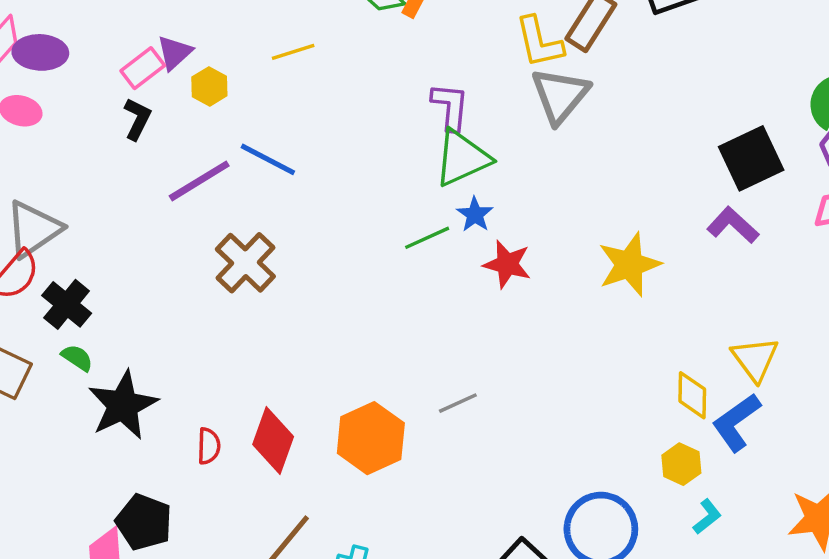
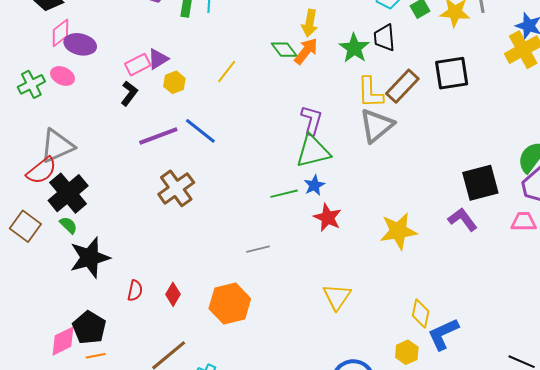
yellow line: (293, 52) -> (227, 71), turned -45
black cross: (67, 304) -> (68, 193), size x1.4
yellow triangle: (755, 359) -> (337, 297), moved
gray line: (458, 403) -> (258, 249), moved
red diamond: (273, 441) -> (173, 294), size x0.6

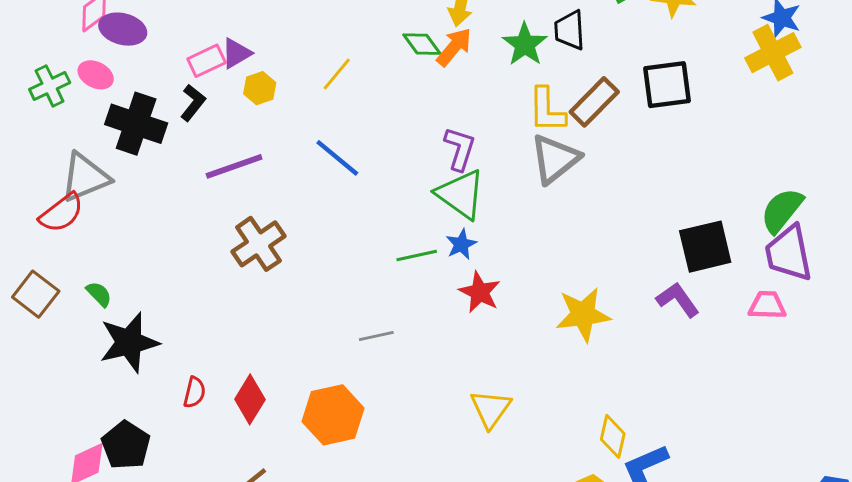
blue line: (200, 131) -> (337, 158), moved
green triangle: (313, 151) -> (461, 194), turned 48
black cross: (68, 193) -> (136, 124), moved, turned -33
red diamond: (173, 294) -> (250, 399), size x1.4

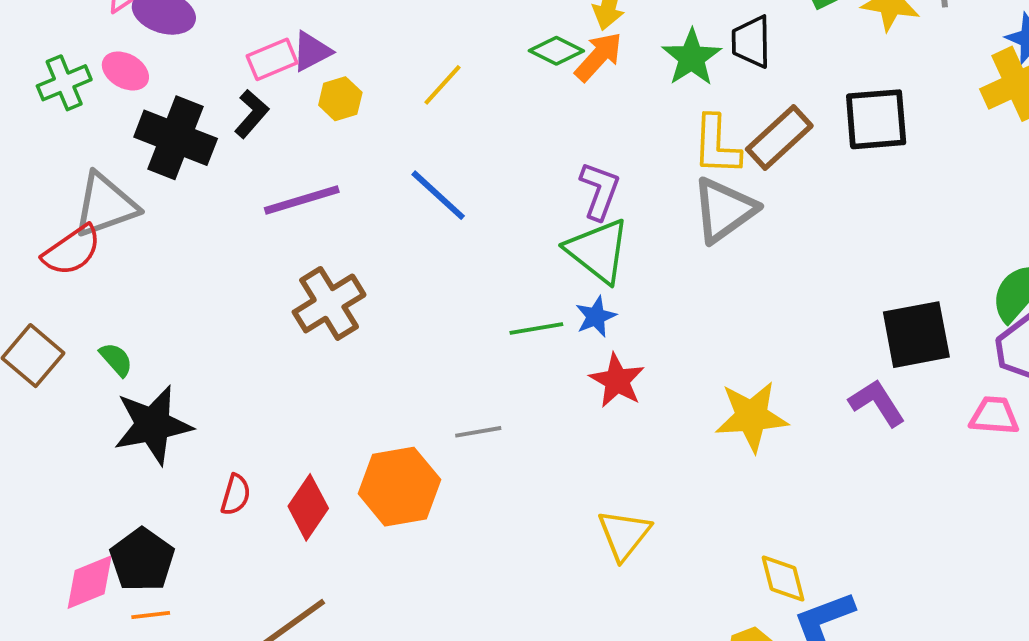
green diamond: (422, 44) -> (556, 51), turned -30
orange hexagon: (333, 415) -> (399, 487), moved
yellow diamond: (613, 436) -> (783, 579), turned -30

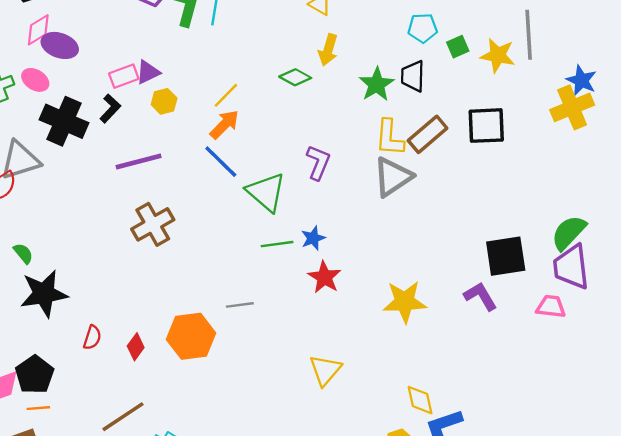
orange arrow: (598, 57) -> (224, 124), moved
green triangle: (598, 251) -> (266, 192), moved
red diamond: (308, 507) -> (136, 347), size x0.7

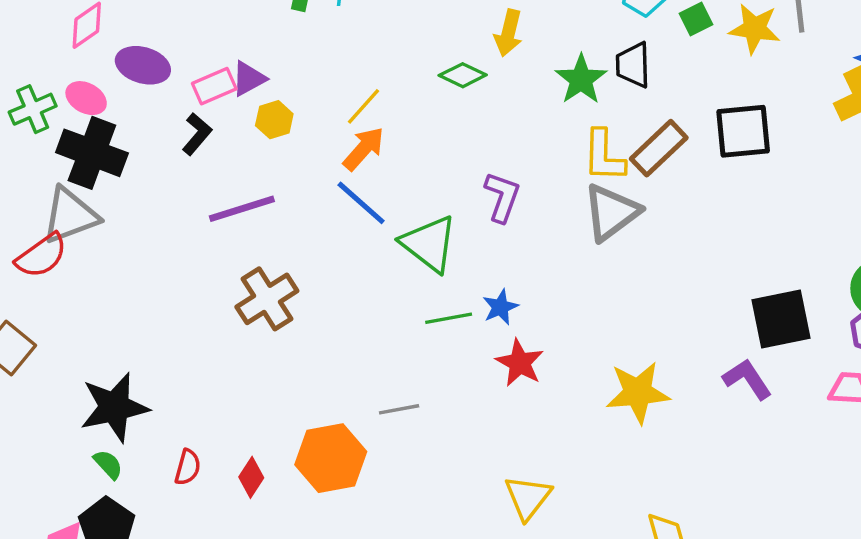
purple ellipse: (60, 45) -> (143, 65), moved
black cross: (64, 121) -> (92, 153), moved
green semicircle: (23, 253) -> (108, 464), moved

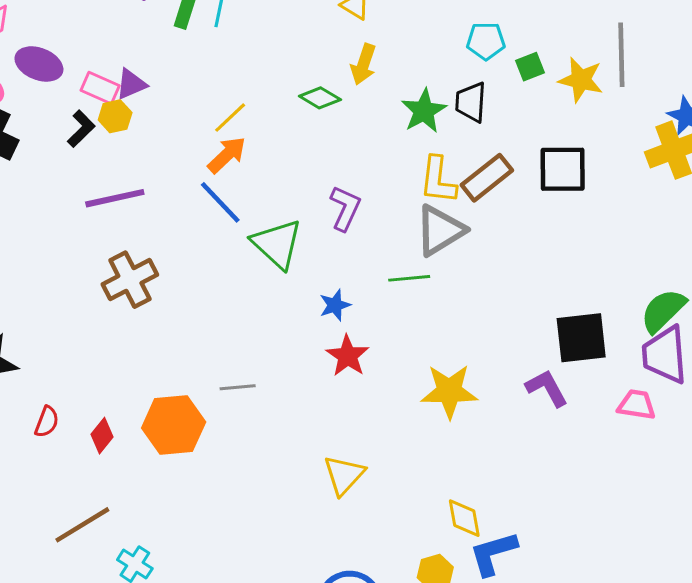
pink rectangle: (214, 86) -> (100, 88), turned 42
yellow hexagon: (274, 120) -> (115, 116), moved
green line: (449, 318) -> (409, 278), moved

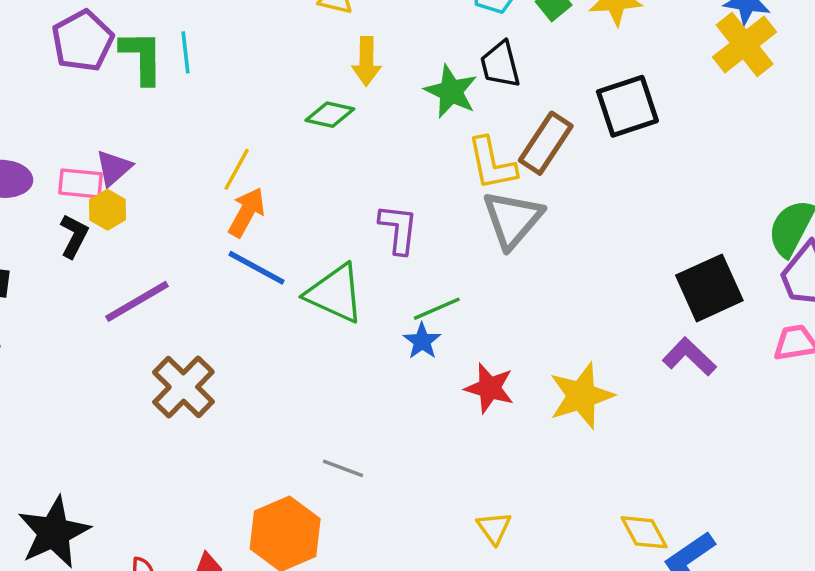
green line: (409, 278) -> (437, 309), moved
red star: (348, 356) -> (489, 388), moved
gray line: (238, 387) -> (343, 468), turned 44
yellow triangle: (344, 475) -> (494, 528), size x0.7

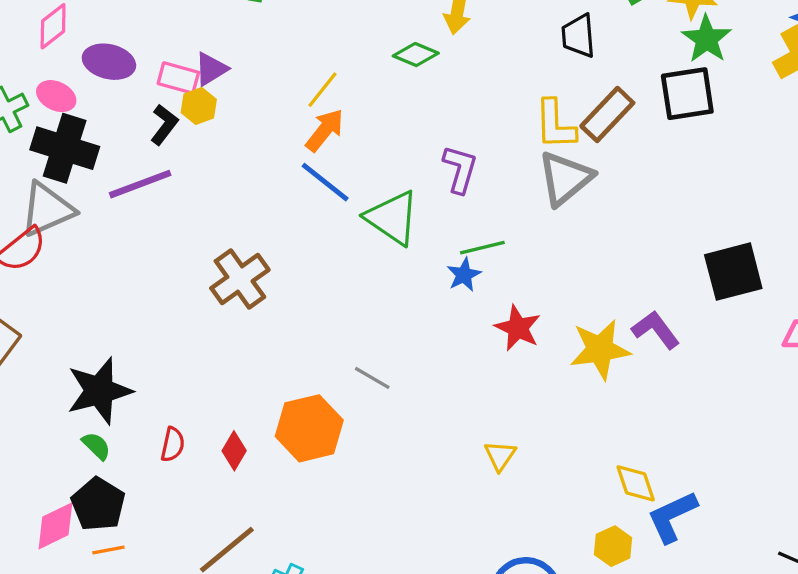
green star: (451, 91) -> (707, 39), moved
purple line: (137, 301) -> (140, 184), moved
purple L-shape: (689, 357) -> (656, 330), moved

